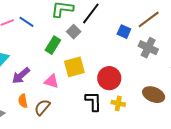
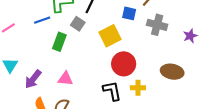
blue line: (26, 22) -> (42, 20), moved, turned -42
yellow square: (74, 67) -> (110, 36), moved

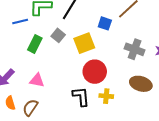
gray square: (78, 24) -> (58, 35), moved
gray cross: (157, 25) -> (135, 49), moved

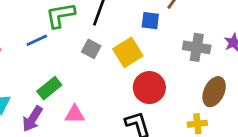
green rectangle: (35, 44) -> (49, 88), moved, turned 36
brown ellipse: (141, 84) -> (214, 92), turned -70
yellow cross: (106, 96) -> (197, 124), moved

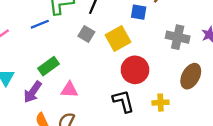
yellow cross: (197, 124) -> (161, 103), moved

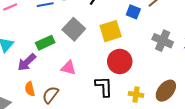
gray square: (86, 34) -> (74, 29), moved, size x1.5
brown ellipse: (191, 76) -> (166, 91), moved
pink triangle: (69, 90) -> (69, 68), moved

